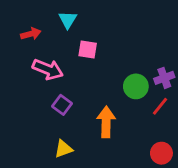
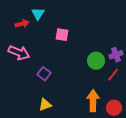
cyan triangle: (68, 20) -> (38, 14), moved
pink arrow: (48, 69) -> (19, 53), moved
orange arrow: (106, 122) -> (93, 101), moved

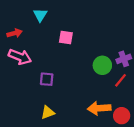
red arrow: (22, 24) -> (15, 33), moved
purple square: (44, 74) -> (47, 79), turned -32
orange arrow: (93, 101) -> (99, 108), turned -95

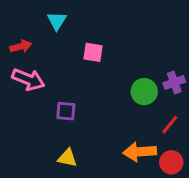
red line: (121, 80) -> (170, 125), moved
yellow triangle: (48, 112) -> (67, 158), turned 32

